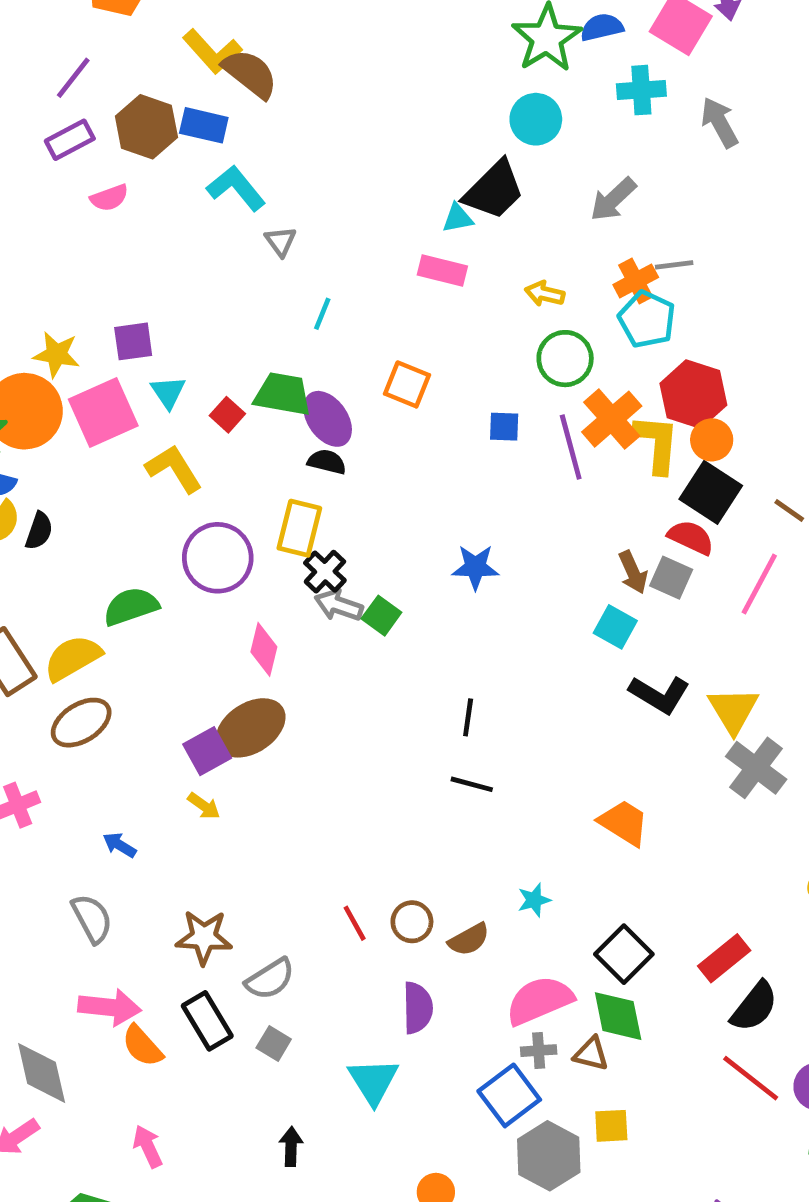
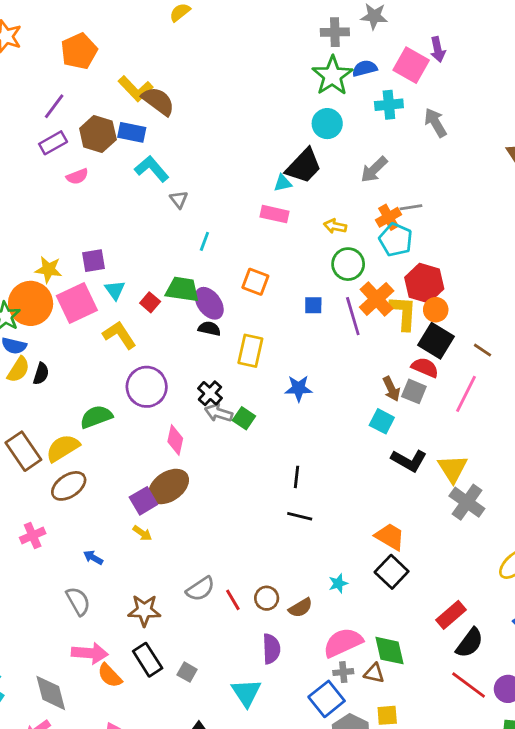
yellow rectangle: (299, 528) -> (250, 351), moved
black square: (624, 954) -> (392, 572), moved
gray semicircle: (270, 979) -> (200, 589), moved

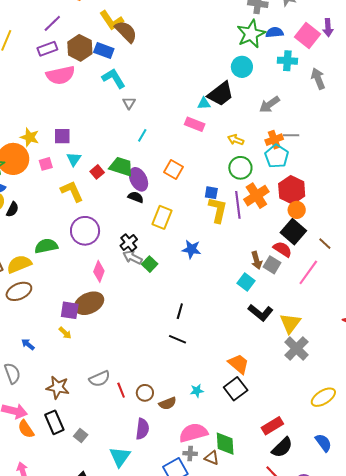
pink semicircle: (77, 176) -> (61, 75), size x1.8
pink square: (77, 303) -> (46, 164), size x0.5
yellow L-shape: (403, 313) -> (218, 210), moved
purple square: (143, 501) -> (70, 310), turned 30

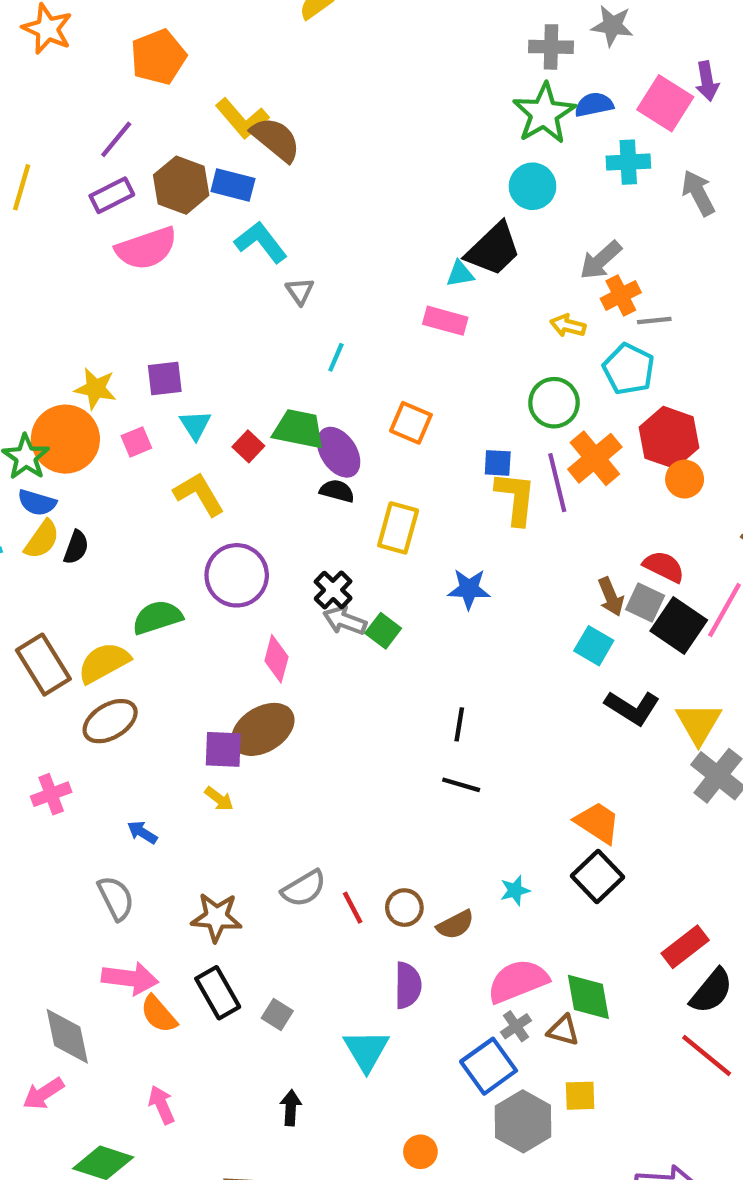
yellow arrow: (236, 140) -> (568, 326), moved
orange cross: (274, 140) -> (621, 295), moved
black square: (293, 232) -> (679, 625), moved
gray cross: (190, 453) -> (516, 1026), turned -32

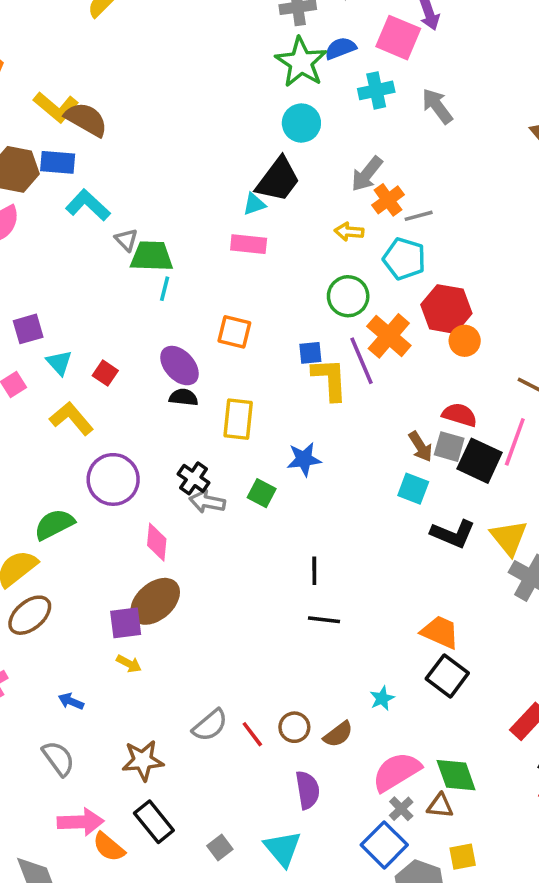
green trapezoid: (299, 429) -> (152, 256), moved
green square: (383, 631) -> (262, 493), moved
gray square: (277, 1015) -> (220, 847), moved, turned 30

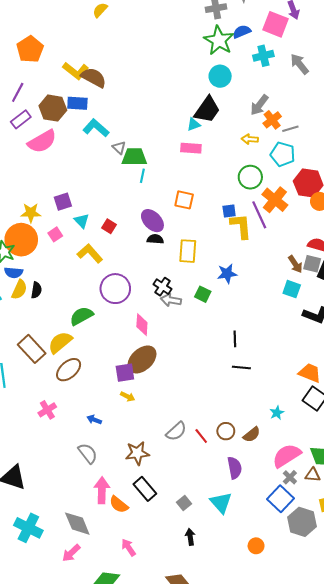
pink arrow: (81, 822) -> (102, 490), turned -85

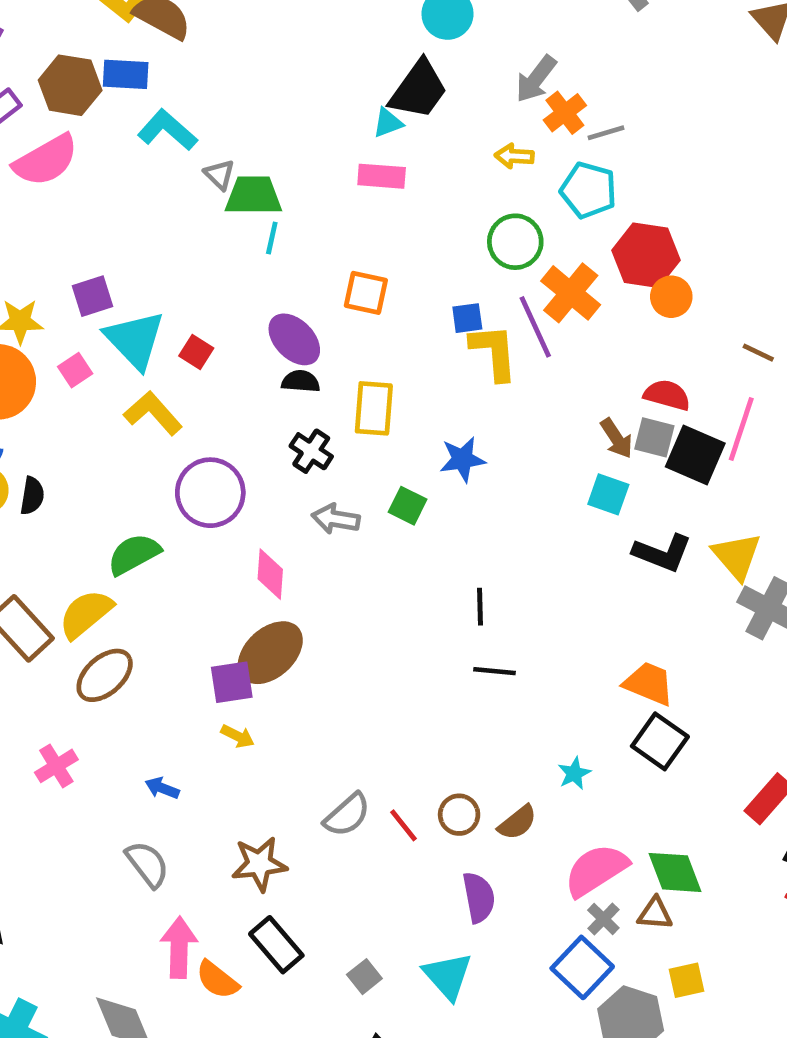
cyan triangle: (82, 221) -> (135, 340), size x1.8
black cross: (163, 287) -> (311, 451), moved

